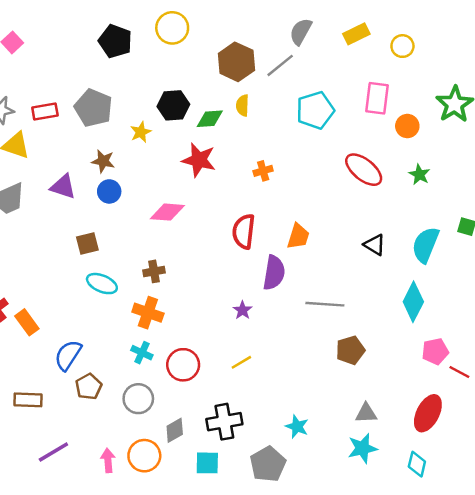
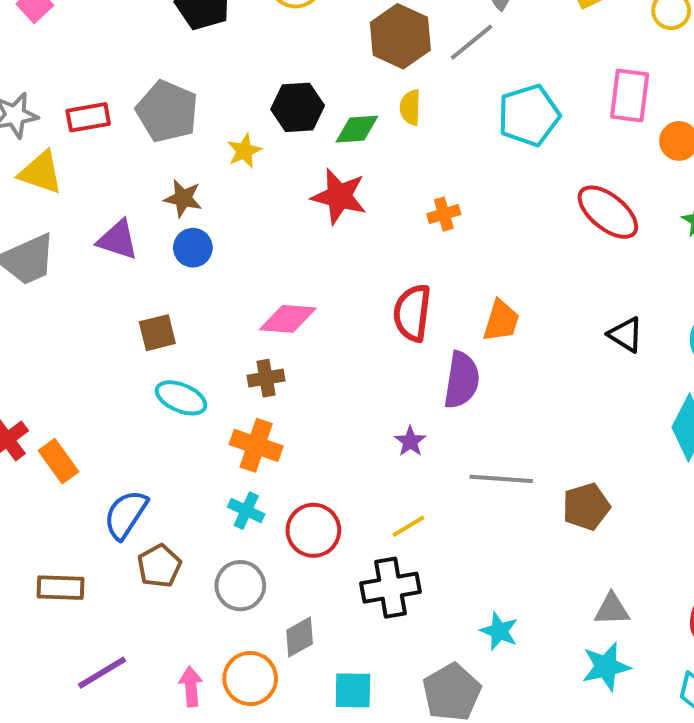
pink diamond: (167, 212) -> (288, 319), moved
gray line: (325, 304) -> (501, 479), moved
black cross: (224, 422) -> (390, 588), moved

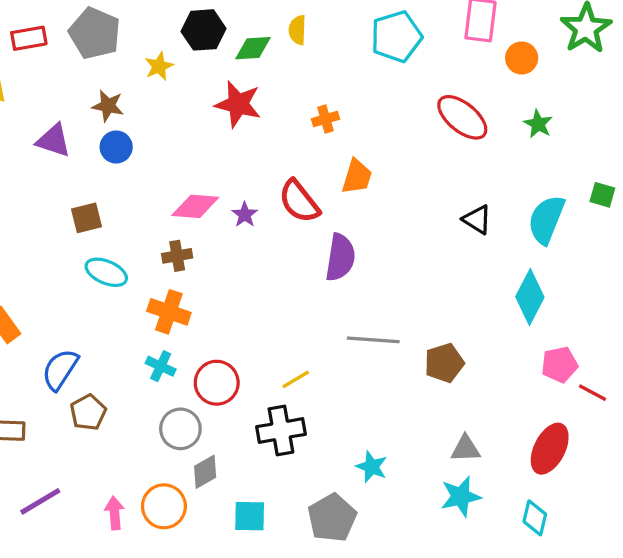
red semicircle: (412, 313) -> (299, 201), turned -45
orange trapezoid: (501, 321) -> (357, 177), moved
purple star: (410, 441) -> (245, 215), moved
gray circle: (240, 586) -> (180, 429), moved

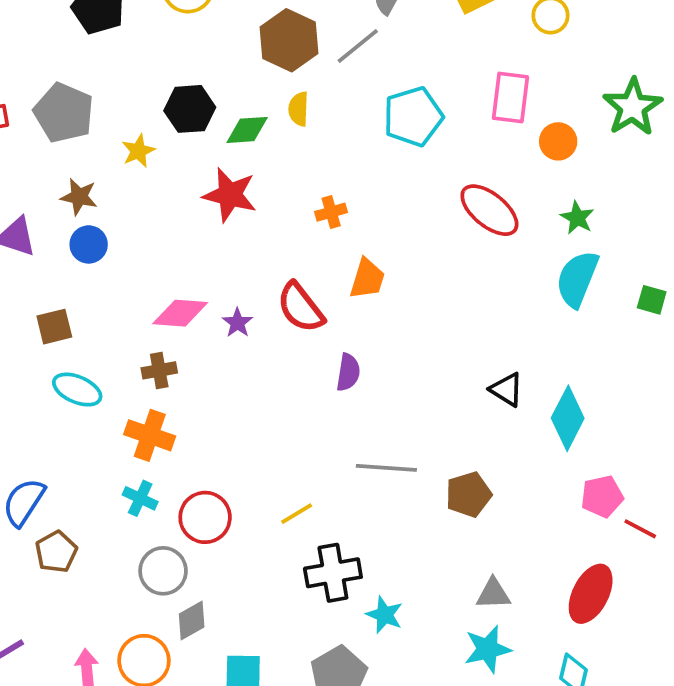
black triangle: (477, 220) -> (507, 390), moved
cyan semicircle: (546, 220) -> (577, 279), moved
purple semicircle: (340, 257) -> (348, 372), size x0.7
black cross: (281, 431) -> (333, 573), moved

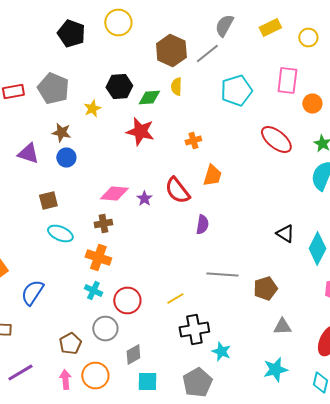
brown pentagon: (56, 552) -> (70, 344), moved
gray triangle: (493, 594) -> (282, 326), moved
gray diamond: (192, 620) -> (133, 354), moved

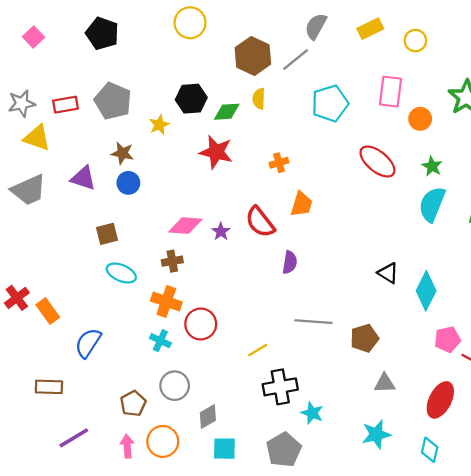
black pentagon: (71, 34) -> (102, 33), moved
red circle: (127, 300) -> (201, 324), moved

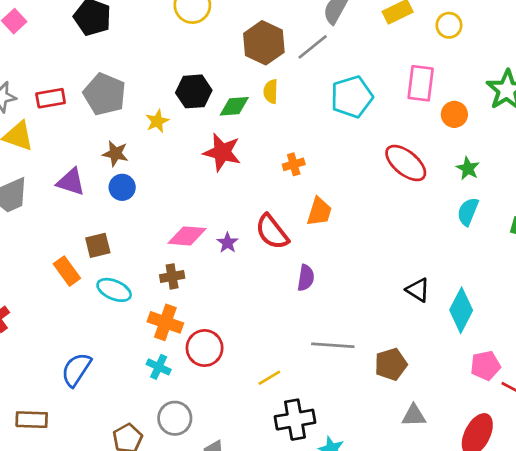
cyan semicircle: (432, 204) -> (468, 212), size x0.7
orange rectangle: (48, 311) -> (67, 271), moved

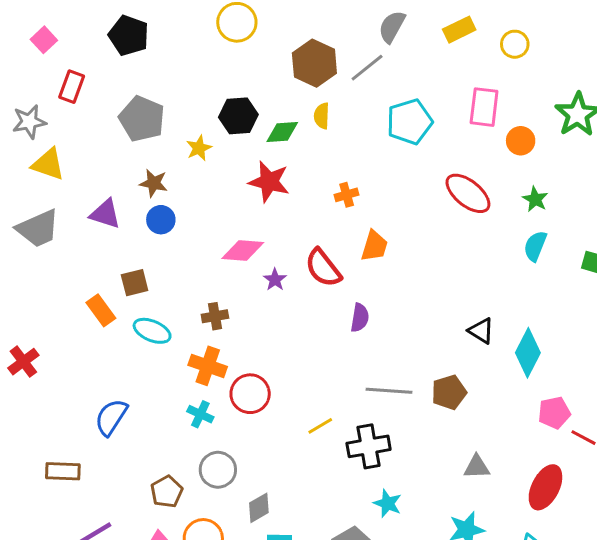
red rectangle: (51, 98) -> (72, 87), moved, turned -60
pink diamond: (187, 236) -> (243, 250), moved
brown pentagon: (391, 364) -> (449, 392), moved
black cross: (295, 420) -> (369, 446), moved

